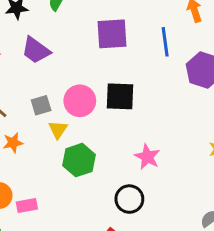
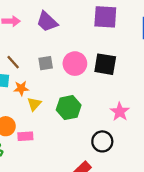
yellow triangle: (58, 130) -> (34, 104), moved

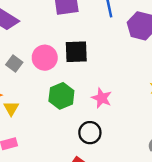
gray square: (46, 63) -> (14, 63), turned -32
green hexagon: (69, 108) -> (61, 96), moved

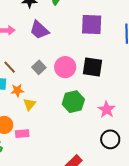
black circle: (90, 133) -> (110, 139), moved

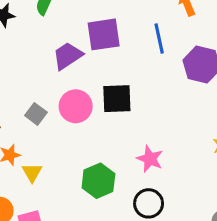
purple trapezoid: (39, 30) -> (68, 56), moved, turned 115
green hexagon: (73, 102) -> (98, 181), moved
black circle: (110, 139) -> (149, 203), moved

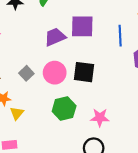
pink star: (150, 159) -> (100, 118), turned -30
green hexagon: (98, 181) -> (64, 109), moved

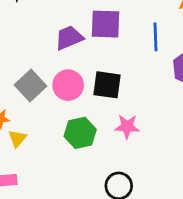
gray square: (26, 73) -> (31, 86), size x1.5
pink star: (100, 118) -> (127, 127), moved

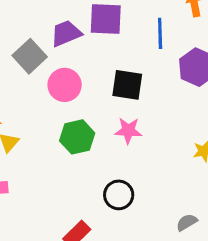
black square: (107, 85) -> (127, 85), moved
gray square: (31, 86) -> (30, 56), moved

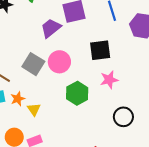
gray square: (30, 56) -> (33, 64), moved
black circle: (119, 195) -> (123, 117), moved

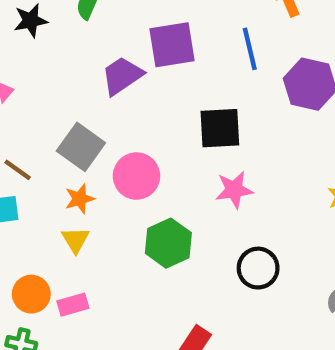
pink circle: (59, 62) -> (136, 176), moved
green hexagon: (77, 93) -> (168, 243), moved
orange star: (18, 99) -> (80, 199), moved

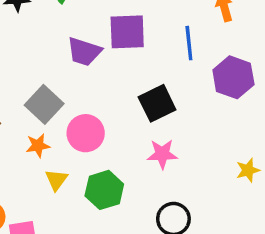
purple trapezoid: (122, 76) -> (84, 52), turned -135
black square: (220, 128) -> (157, 103), turned -30
yellow triangle: (76, 240) -> (56, 180), moved

